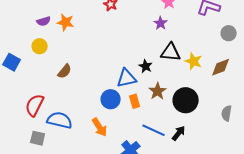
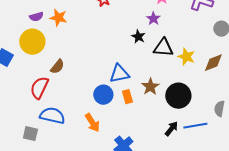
yellow circle: (40, 46) -> (32, 42), size x1.6
black star: (146, 66) -> (138, 37), moved
red semicircle: (35, 105) -> (39, 88), moved
blue line: (154, 130) -> (195, 126), moved, turned -35

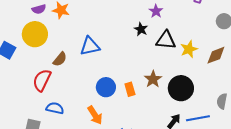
yellow star: (186, 57) -> (189, 49), turned 30
blue triangle: (119, 74) -> (90, 46), moved
blue semicircle: (52, 116) -> (55, 108), size x0.7

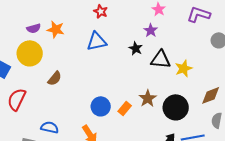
blue triangle: (90, 46) -> (97, 41), moved
brown diamond: (216, 55) -> (211, 95), moved
red semicircle: (42, 80) -> (17, 99), moved
orange rectangle: (130, 89) -> (125, 108), turned 56

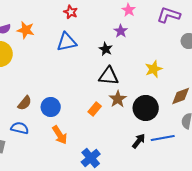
black triangle: (161, 59) -> (109, 76), moved
brown semicircle: (55, 78) -> (25, 103), moved
blue circle: (101, 106) -> (51, 107), moved

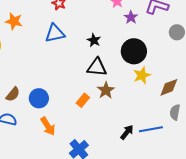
purple star: (121, 31) -> (131, 17), moved
yellow star: (154, 69) -> (142, 75), moved
black circle: (146, 108) -> (134, 51), moved

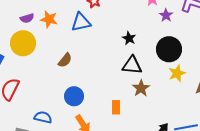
blue triangle: (55, 33) -> (81, 22), moved
brown semicircle: (13, 94) -> (65, 60), moved
orange rectangle: (83, 100) -> (116, 107), moved, turned -40

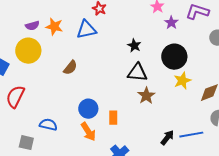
blue circle: (74, 96) -> (88, 109), moved
orange rectangle: (116, 107) -> (113, 118), moved

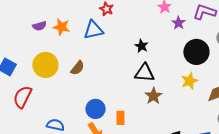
yellow circle: (28, 51) -> (45, 65), moved
black circle: (174, 57) -> (196, 52), moved

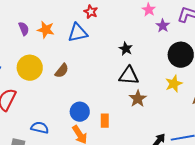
purple semicircle: (39, 26) -> (24, 29), turned -96

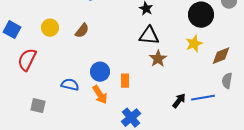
yellow circle: (30, 68) -> (50, 28), size x0.7
blue semicircle: (40, 128) -> (70, 85), moved

